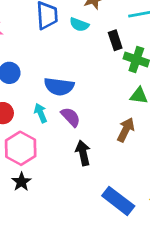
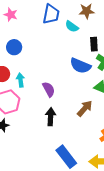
blue semicircle: (59, 86) -> (80, 66), moved
cyan arrow: (41, 113) -> (20, 80), moved

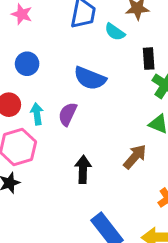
blue semicircle: (80, 66) -> (90, 78), moved
purple semicircle: (49, 89) -> (68, 114), moved, turned -126

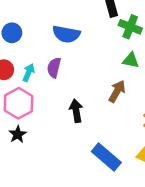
cyan arrow: (37, 114) -> (29, 73), turned 42

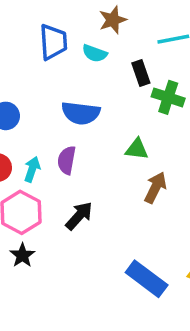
green triangle: (131, 60) -> (137, 149), moved
black arrow: (76, 111) -> (79, 216), moved, turned 55

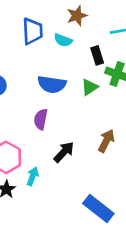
green triangle: (137, 149) -> (90, 87), moved, turned -42
cyan arrow: (32, 169) -> (33, 176), moved
black arrow: (79, 216) -> (64, 152), moved

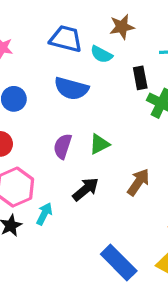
blue trapezoid: (32, 31) -> (66, 39), turned -80
blue semicircle: (52, 84) -> (71, 88), moved
green triangle: (90, 87) -> (99, 144), moved

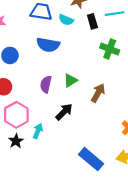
black rectangle: (140, 78) -> (92, 21), moved
brown arrow: (138, 182) -> (98, 93), moved

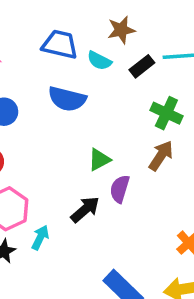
black rectangle: (92, 21) -> (142, 66), turned 64
purple semicircle: (46, 84) -> (120, 189), moved
brown arrow: (98, 93) -> (161, 156), moved

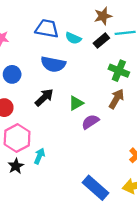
brown star: (121, 30) -> (103, 16), moved
purple semicircle: (120, 189) -> (90, 122), turned 42
black arrow: (85, 209) -> (44, 97), moved

